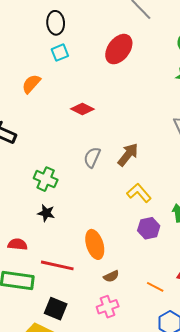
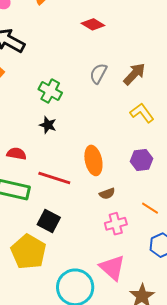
purple hexagon: (149, 228) -> (141, 160), moved
pink cross: (108, 307) -> (116, 224), moved

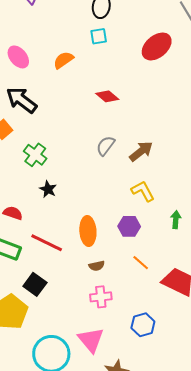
green cross: (50, 91) -> (35, 155), moved
purple hexagon: (141, 160) -> (129, 226), moved
orange line: (150, 208) -> (141, 263), moved

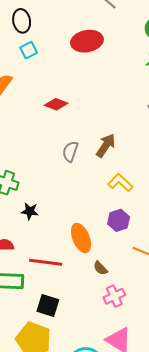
red ellipse: (157, 46) -> (87, 41), turned 48
brown semicircle: (97, 266) -> (100, 268), turned 77

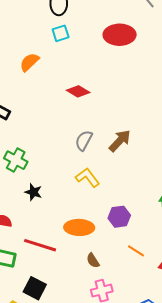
yellow L-shape: (120, 183) -> (88, 178), moved
orange ellipse: (81, 238) -> (79, 227), turned -76

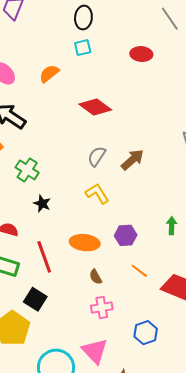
red ellipse: (120, 35) -> (141, 54), size x0.7
red diamond: (78, 91) -> (95, 107), size x1.4
red line: (40, 245) -> (44, 257), turned 48

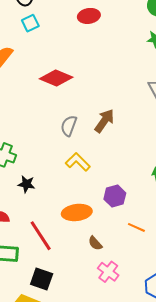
pink cross: (102, 307) -> (108, 272), turned -30

